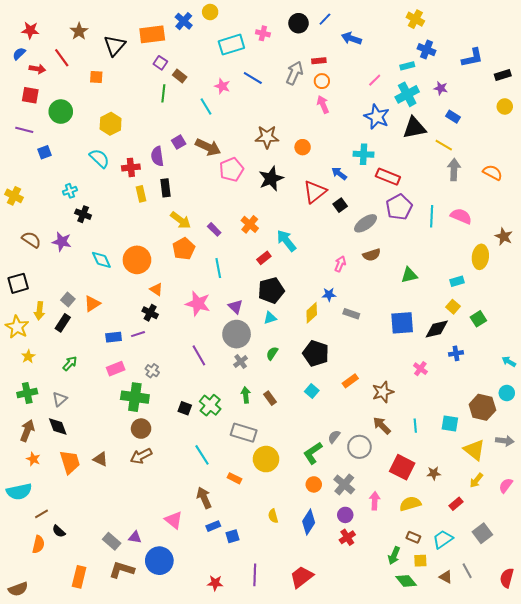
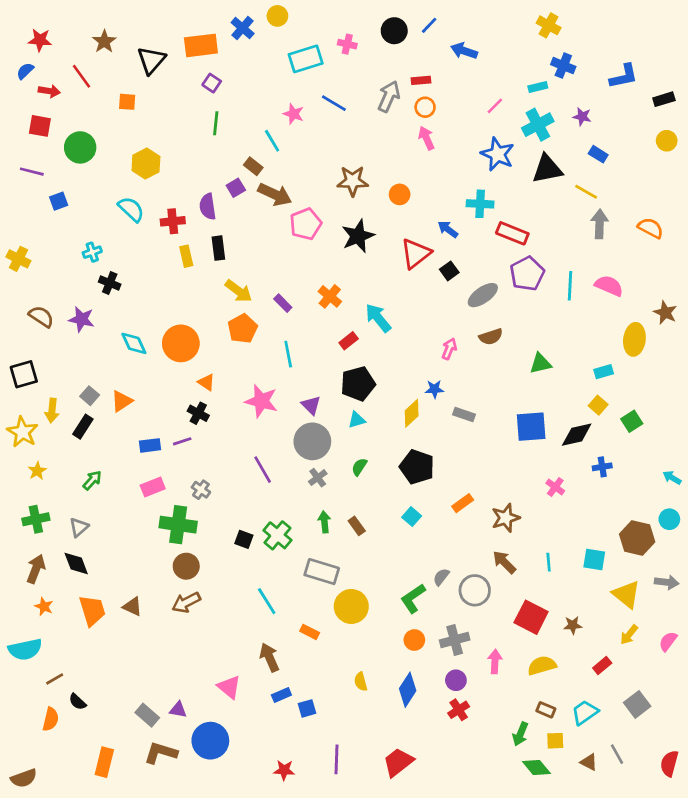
brown rectangle: (180, 76) -> (253, 166), moved
gray cross: (344, 484) -> (455, 640), turned 35

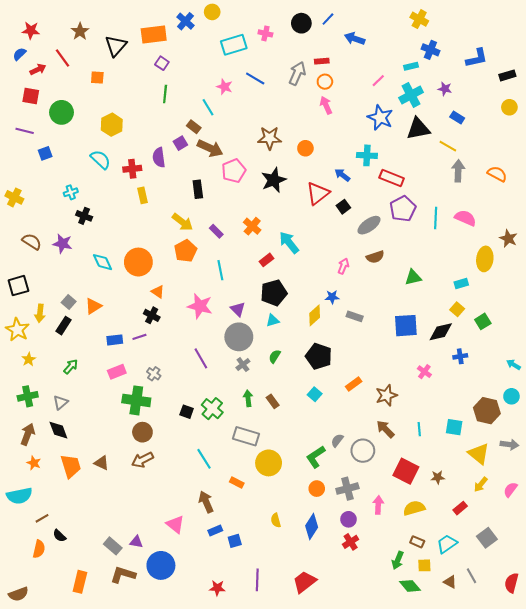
red arrow: (49, 91) -> (38, 69), turned -35
black rectangle: (218, 248) -> (198, 189), moved

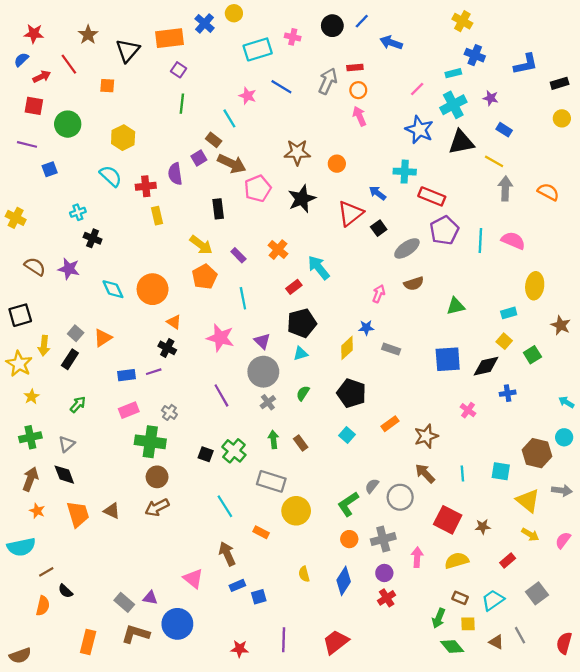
brown star: (508, 238) -> (561, 325), moved
yellow arrow: (481, 484) -> (530, 535), turned -98

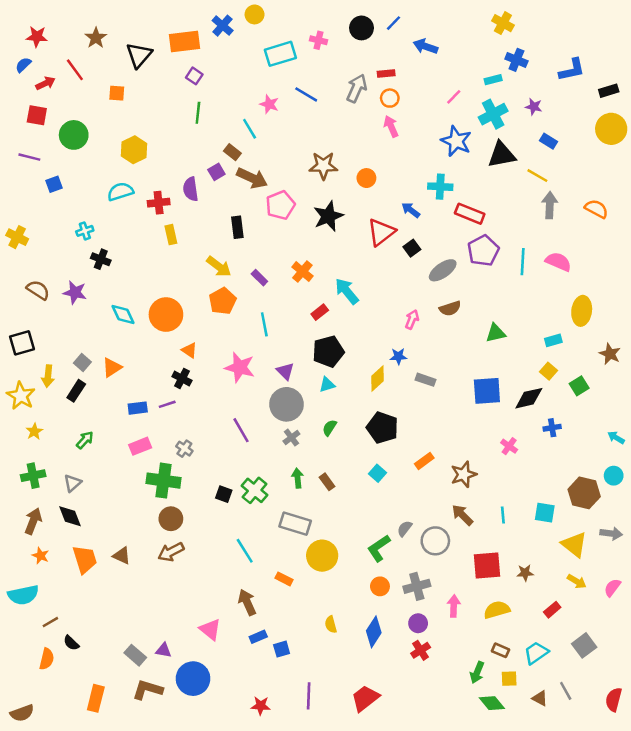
yellow circle: (562, 118) -> (611, 129), size x1.6
cyan semicircle: (111, 176) -> (120, 192), turned -60
red square: (448, 520) -> (487, 565), turned -32

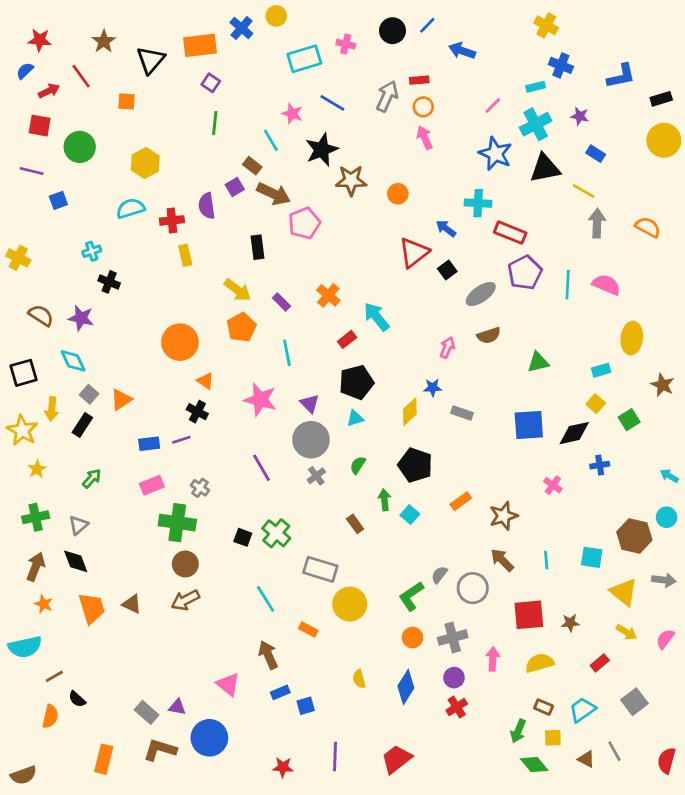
black star: (328, 216) -> (322, 150), moved
cyan diamond: (123, 315) -> (73, 361), moved
green arrow: (298, 478) -> (384, 500), moved

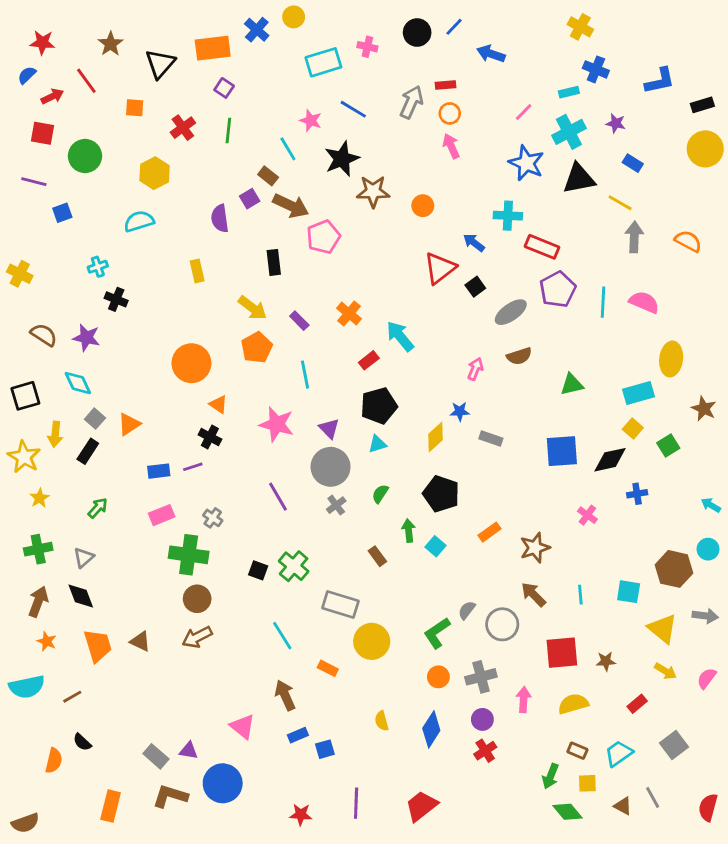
red cross: (172, 220) -> (183, 128), moved, turned -30
cyan rectangle: (601, 370) -> (638, 393), size x1.5
brown line: (54, 676) -> (72, 697), moved

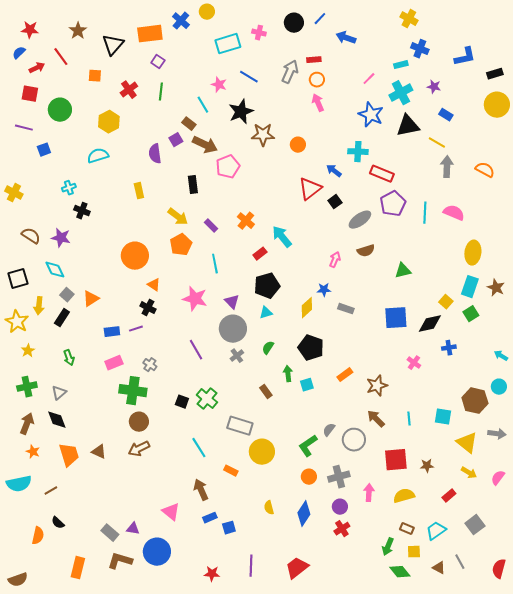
cyan rectangle: (638, 393) -> (470, 287), moved, turned -55
green arrow: (98, 508) -> (69, 358), turned 119
cyan square: (436, 546) -> (307, 385), turned 32

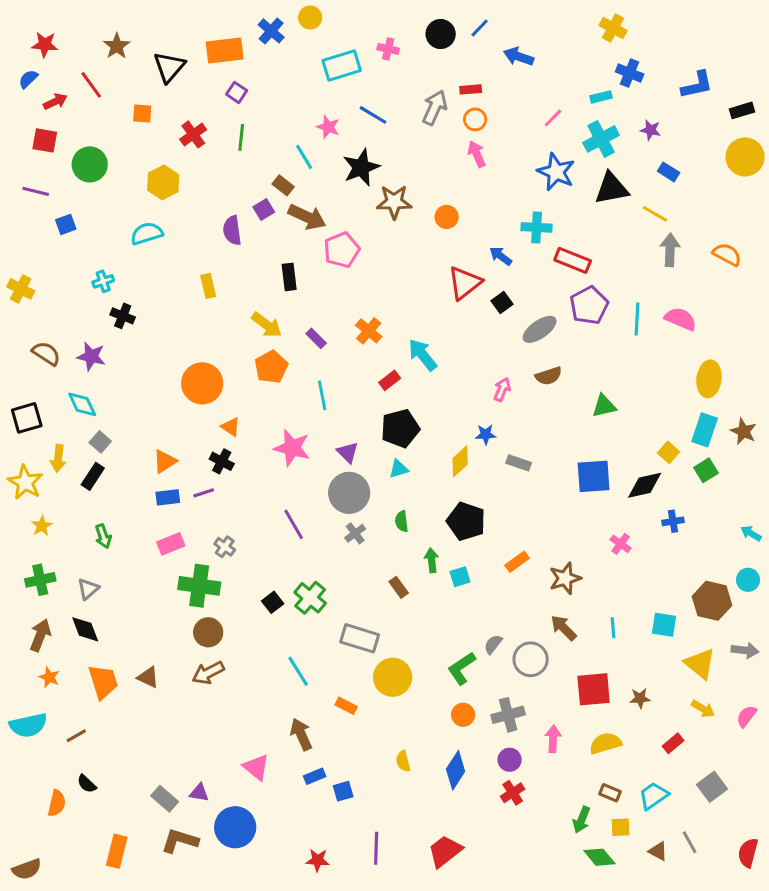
orange triangle: (91, 299) -> (165, 461), moved
green semicircle: (268, 348) -> (402, 521), turned -40
black square: (182, 402) -> (273, 602), turned 32

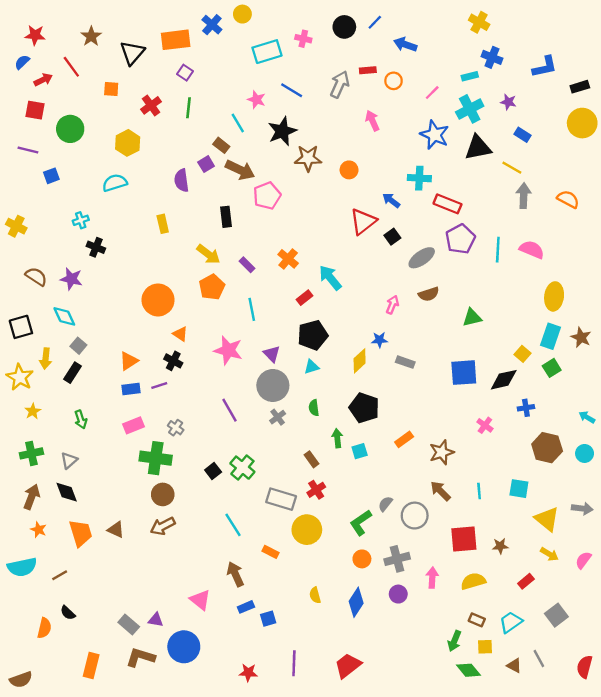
orange circle: (475, 119) -> (394, 81), moved
brown hexagon: (712, 601) -> (547, 448), moved
red cross: (513, 793) -> (316, 490), moved

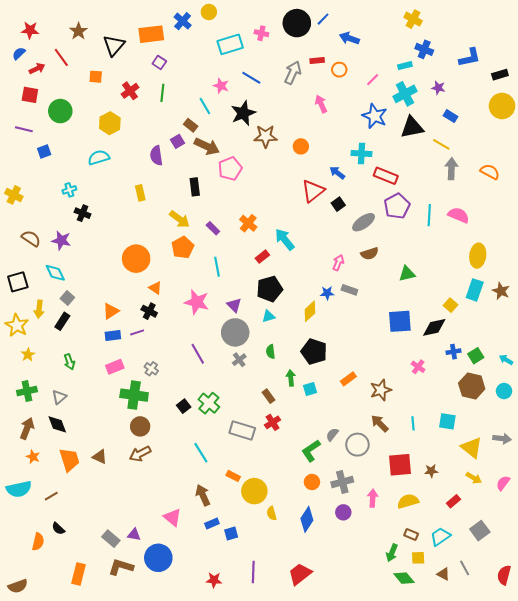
black circle: (344, 27) -> (297, 23), size x1.4
gray rectangle: (405, 362) -> (349, 290), moved
green square: (552, 368) -> (476, 356), moved
yellow circle: (307, 530) -> (254, 491), moved

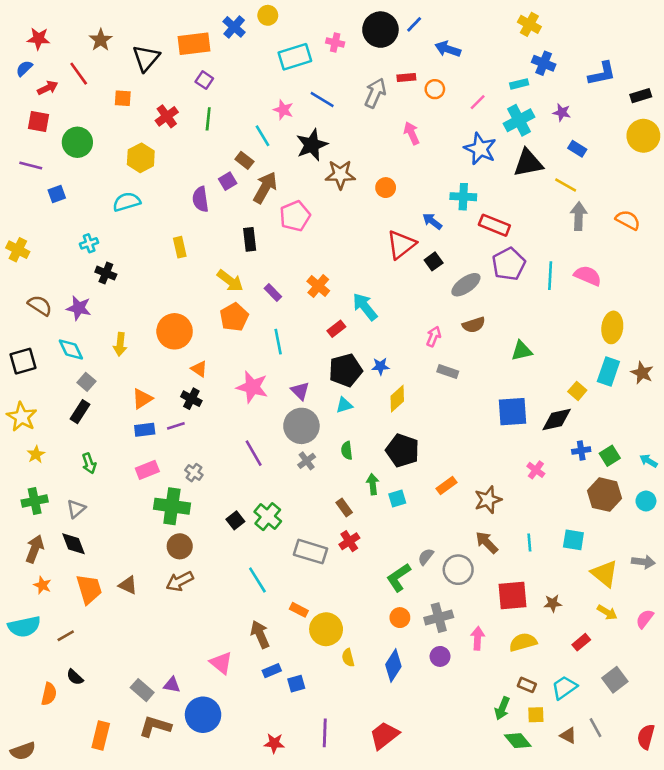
brown arrow: (207, 146) -> (265, 188), turned -85
blue star: (327, 293) -> (380, 366), moved
yellow arrow: (39, 309) -> (120, 344), moved

